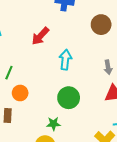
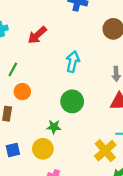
red arrow: (40, 36) -> (37, 35), moved

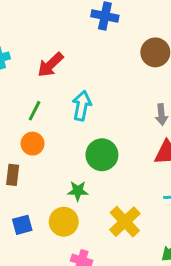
cyan arrow: (73, 62) -> (82, 106), moved
green line: (13, 69) -> (35, 111), moved
yellow cross: (105, 151) -> (125, 222), moved

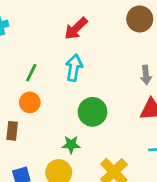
red arrow: (50, 65) -> (76, 28), moved

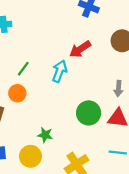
red arrow: (76, 28) -> (80, 49), moved
green circle: (93, 112) -> (89, 113), moved

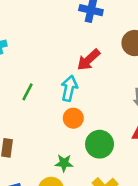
orange circle: (17, 93) -> (73, 118), moved
green circle: (89, 113) -> (100, 144), moved

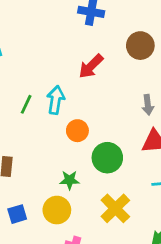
cyan arrow: (69, 88) -> (56, 100), moved

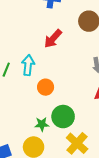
green circle: (107, 158) -> (63, 117), moved

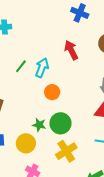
red arrow: (53, 39) -> (71, 50), turned 96

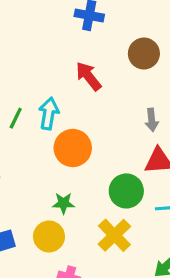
orange circle: (52, 92) -> (73, 148), size x1.5
green circle: (60, 123) -> (126, 191), moved

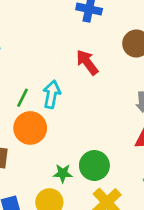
orange circle: (73, 148) -> (30, 128), moved
green circle: (126, 191) -> (94, 165), moved

